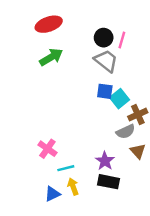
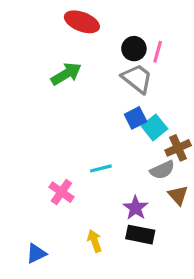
red ellipse: (49, 24) -> (82, 22), moved, turned 40
blue square: (105, 91) -> (136, 118), turned -35
cyan line: (66, 168) -> (101, 168), moved
blue triangle: (52, 194) -> (36, 254), moved

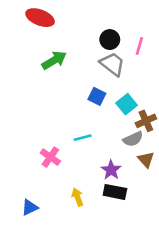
red ellipse: (82, 22) -> (40, 18), moved
pink line: (158, 52) -> (139, 46), moved
blue square: (136, 118) -> (97, 96), moved, turned -36

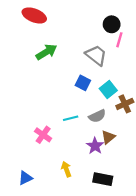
black circle: (110, 40) -> (112, 24), moved
gray semicircle: (133, 139) -> (97, 116), moved
brown triangle: (146, 160) -> (108, 137), moved, turned 32
black rectangle: (115, 192) -> (103, 179), moved

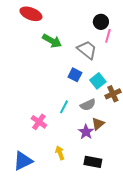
green arrow: (46, 52) -> (52, 41), moved, turned 60
cyan line: (71, 118) -> (64, 107), turned -48
blue triangle: (25, 178) -> (23, 161), size x1.5

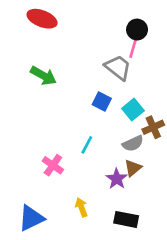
pink line: (108, 36) -> (133, 49), moved
green arrow: (52, 41) -> (43, 76), moved
gray semicircle: (88, 105) -> (133, 144), moved

